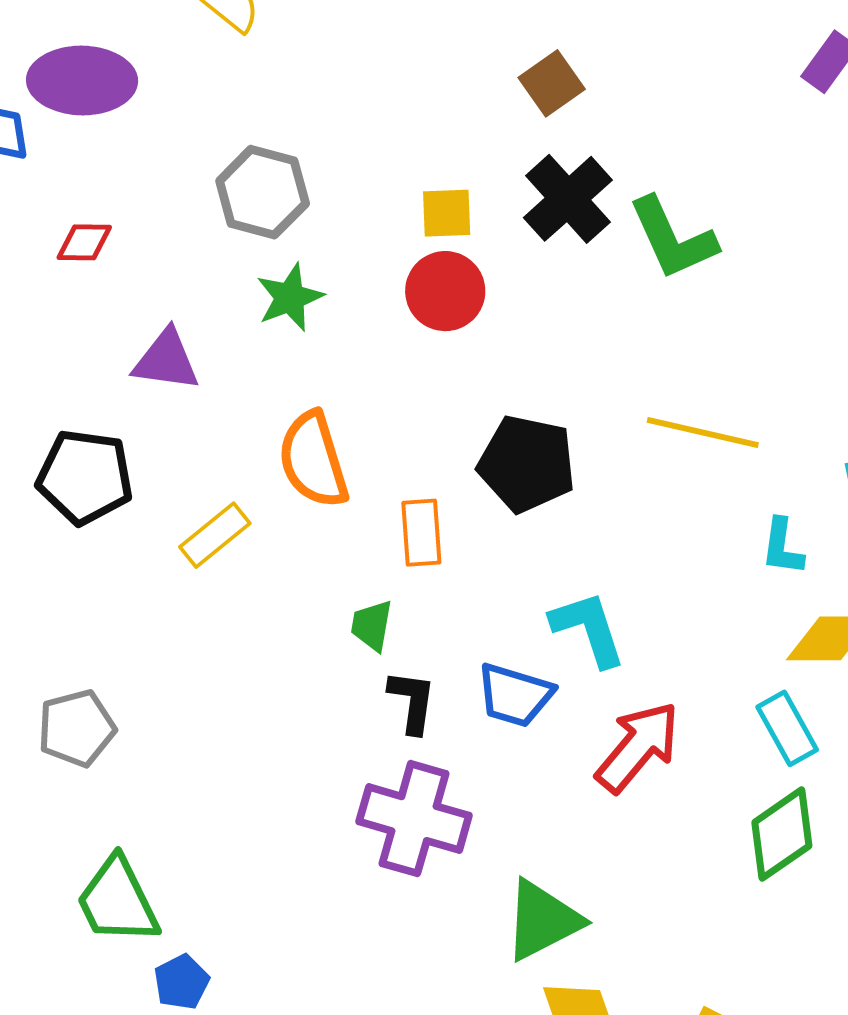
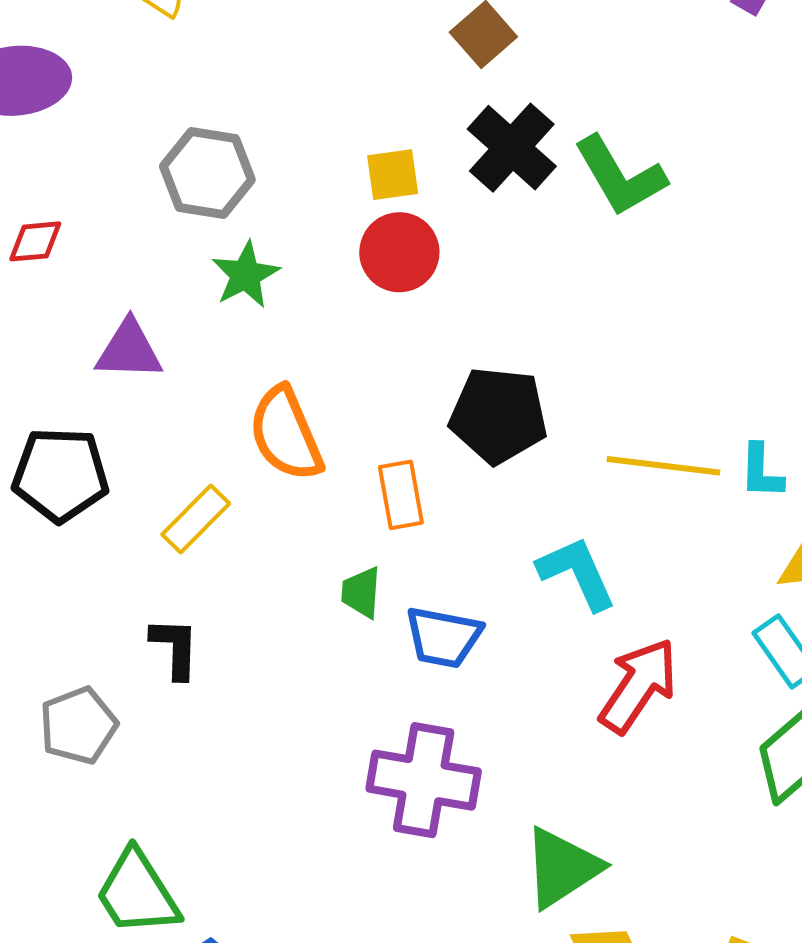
yellow line: (703, 432) -> (663, 466), moved
blue trapezoid: (515, 695) -> (443, 637), moved
black L-shape: (412, 702) -> (175, 648), moved

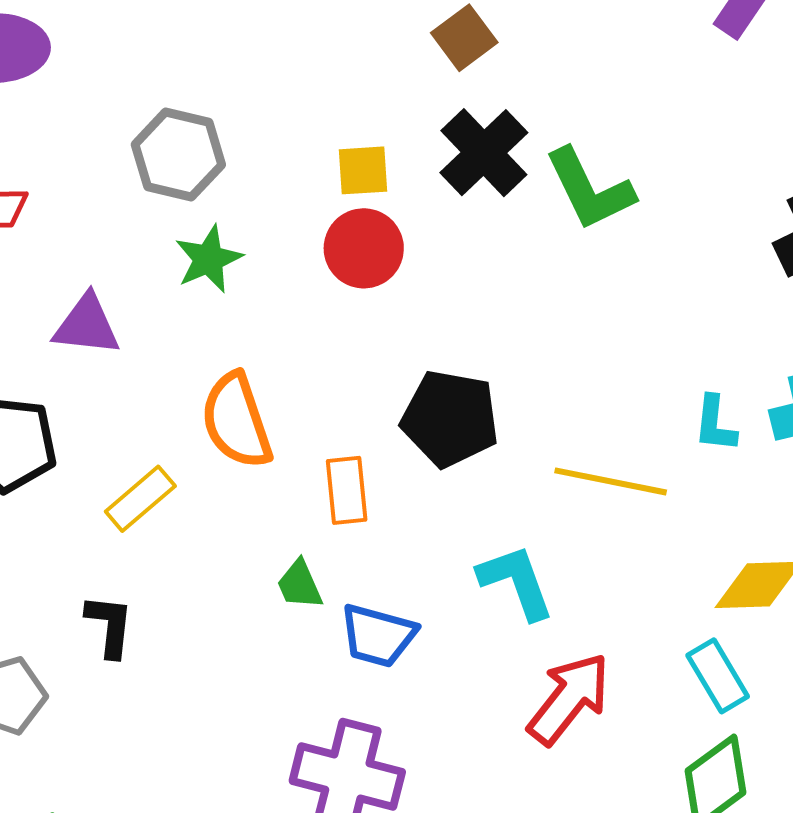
cyan L-shape: (761, 471) -> (715, 424), moved
green trapezoid: (361, 592) -> (300, 585), turned -32

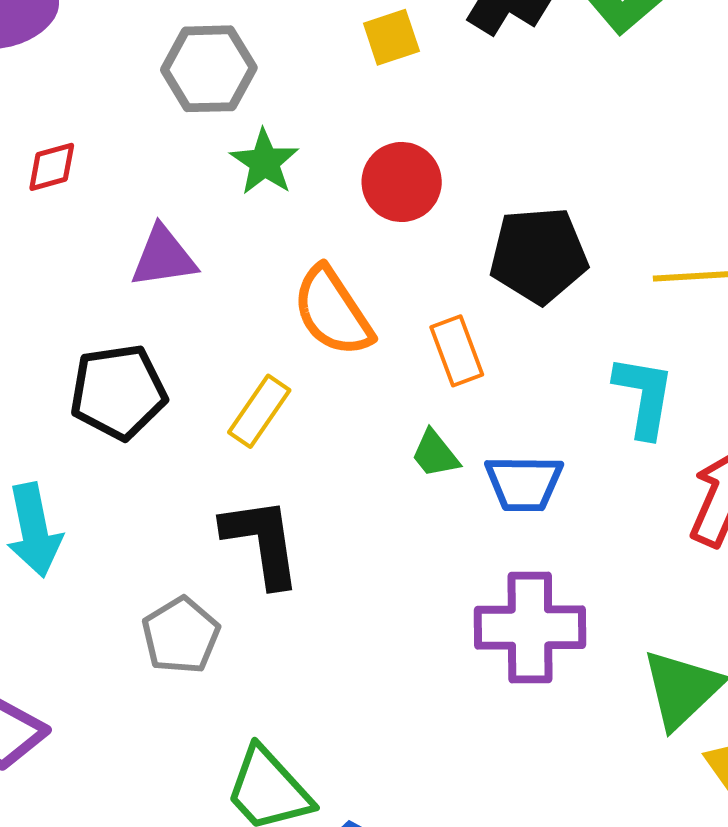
red circle: (364, 248) -> (402, 182), moved
cyan L-shape: (516, 582) -> (644, 396), turned 44
black L-shape: (110, 626) -> (262, 542), size x1.5

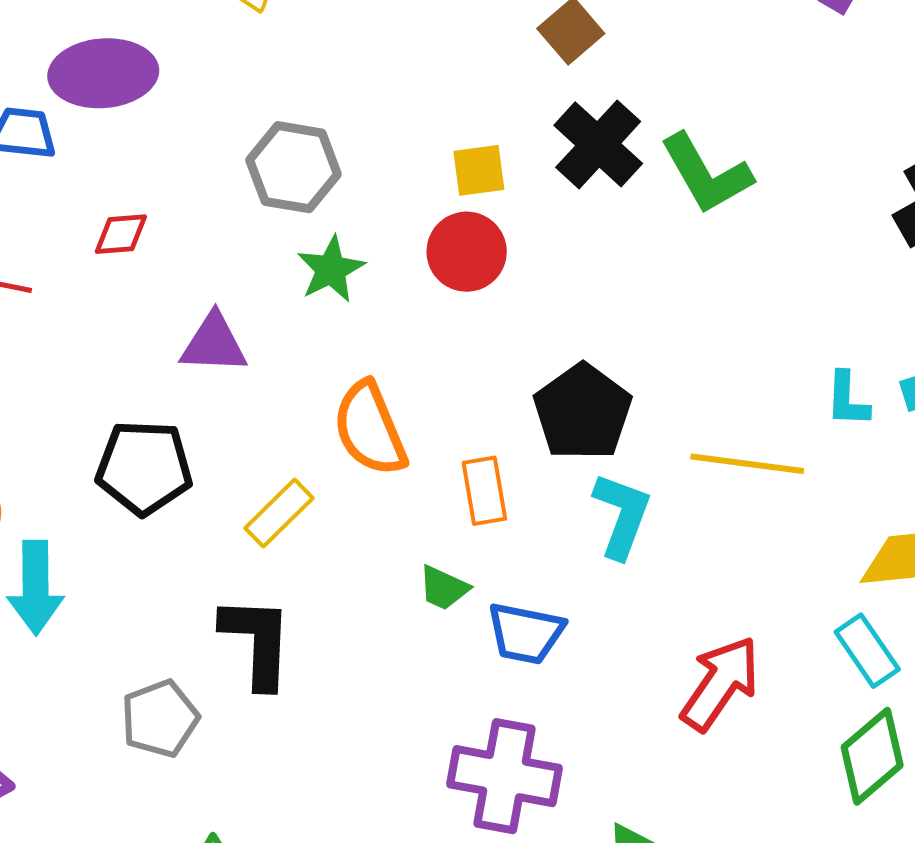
red circle: (402, 182) -> (467, 252), moved
black pentagon: (539, 255) -> (583, 412), turned 30
cyan L-shape: (644, 396) -> (622, 515), moved
green trapezoid: (435, 454) -> (444, 588), turned -38

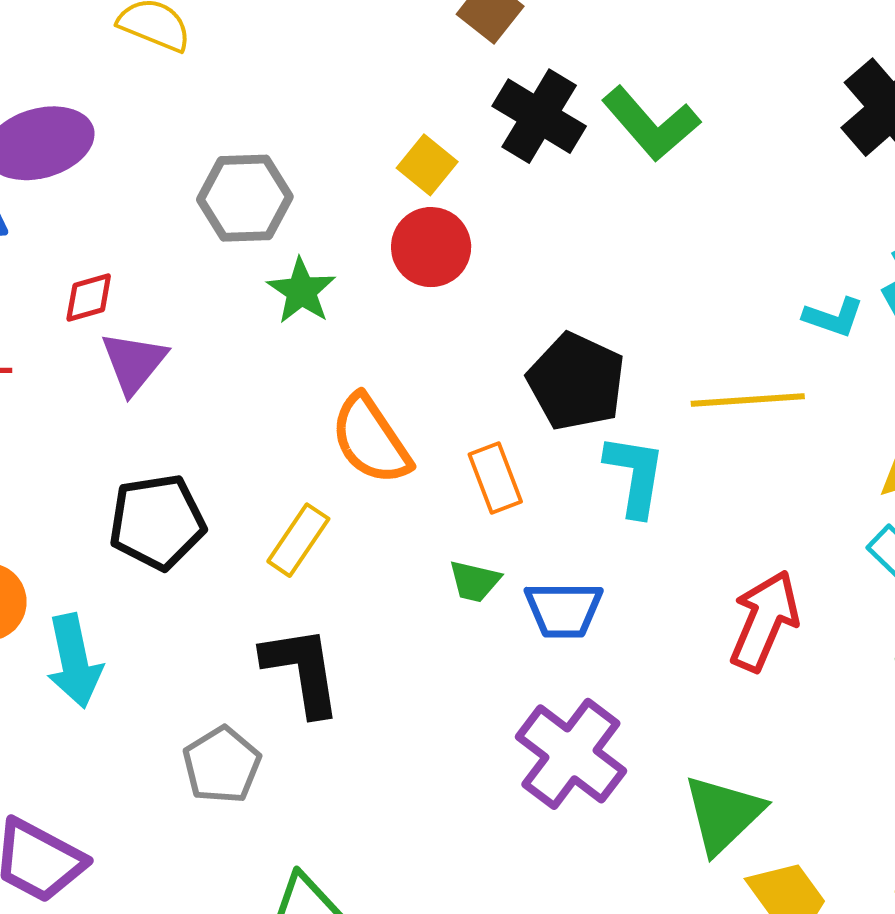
yellow square: (479, 170) -> (427, 165), turned -32
purple triangle: (214, 344) -> (134, 363), moved, turned -42
cyan L-shape: (847, 399) -> (833, 317), turned -62
purple cross: (504, 776) -> (571, 754), turned 38

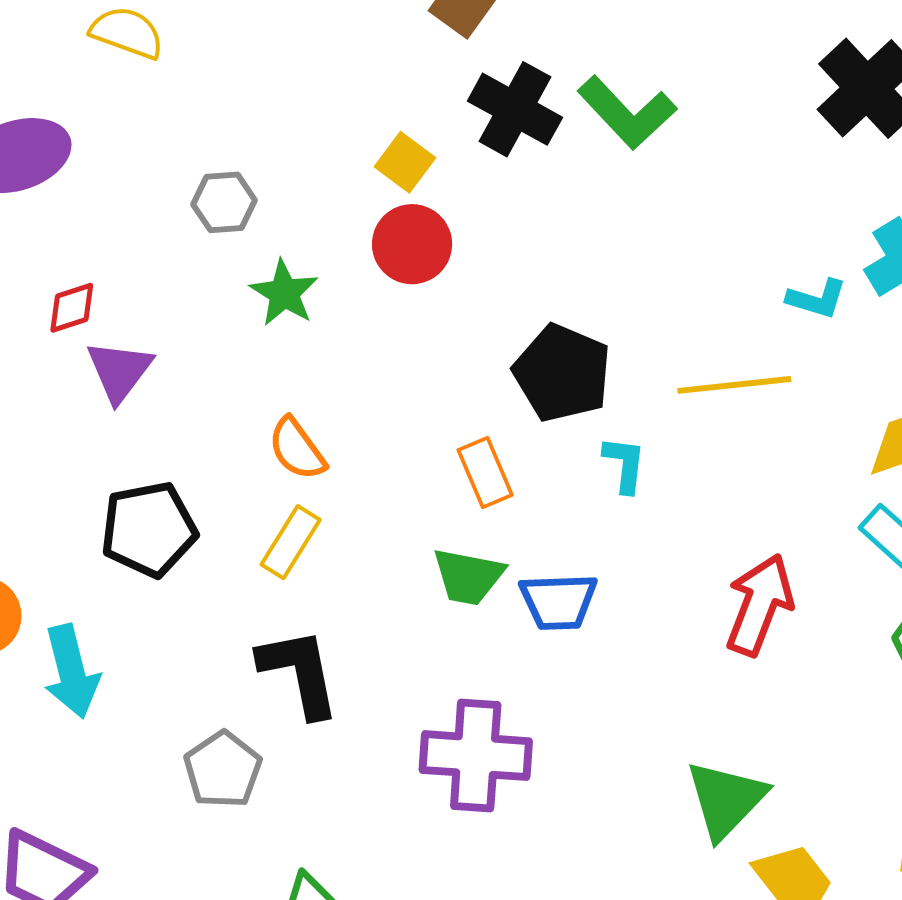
gray hexagon: (245, 198) -> (224, 202), size x0.7
orange semicircle: (371, 440) -> (297, 449), moved, size x0.7
cyan L-shape: (635, 475) -> (625, 464), size x0.7
green trapezoid: (475, 581) -> (468, 576), size x1.4
purple cross: (571, 754) -> (476, 756), moved, turned -31

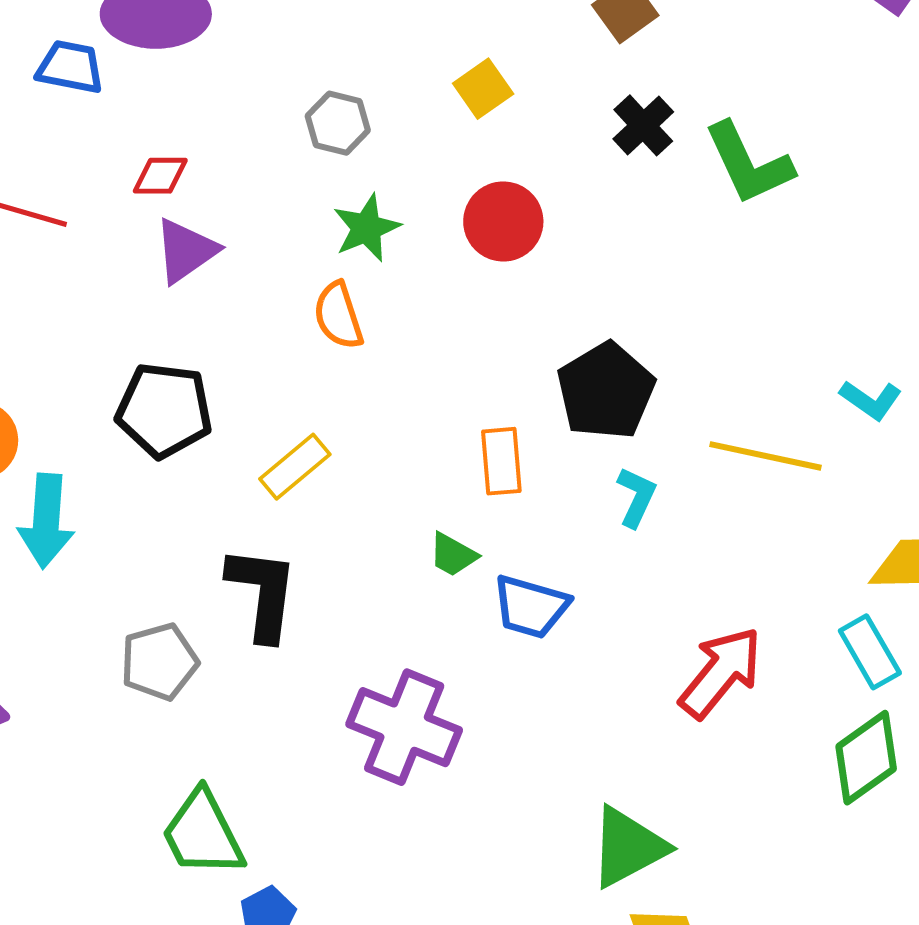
black cross: (515, 109) -> (643, 125), size x0.7
yellow square: (405, 162) -> (483, 89), moved
orange semicircle: (297, 449) -> (338, 316), moved
green trapezoid: (468, 576) -> (453, 555), size x0.7

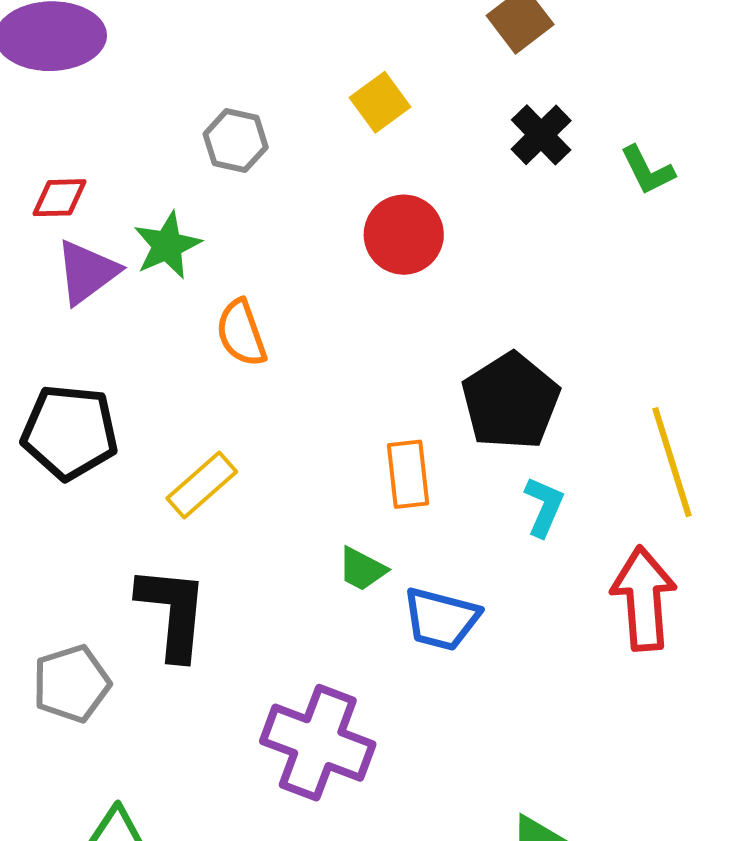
green L-shape: (749, 164) -> (647, 170), size x0.6
green star: (367, 228) -> (167, 245), moved
yellow line: (766, 456) -> (672, 462), turned 62
red arrow: (721, 673) -> (644, 599), moved, turned -42

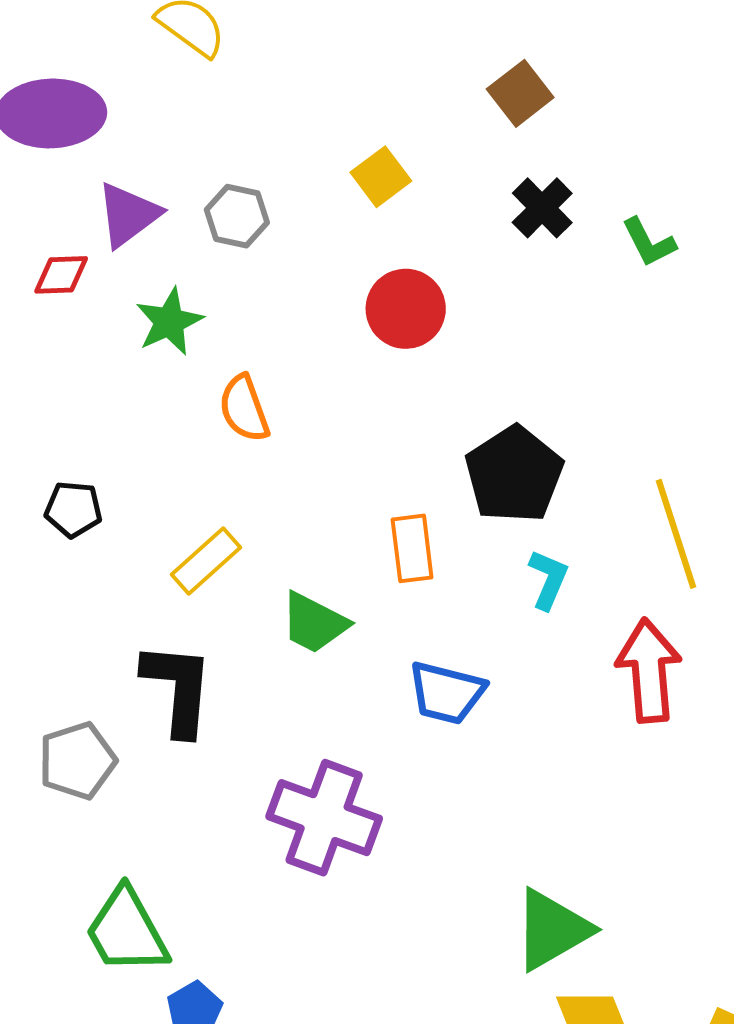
purple triangle: (87, 272) -> (128, 215), moved
black pentagon: (70, 432) -> (73, 509), size x0.6
green trapezoid: (362, 569) -> (314, 623), moved, size x1.4

